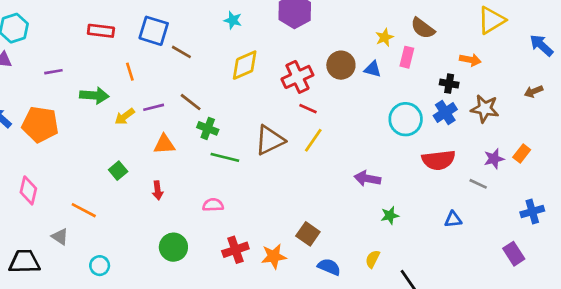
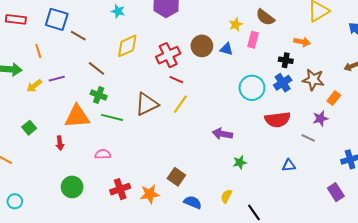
brown line: (191, 102) -> (97, 68), moved
orange triangle: (164, 144) -> (77, 116), moved, size x1.5
orange rectangle: (522, 153) -> (334, 98), moved

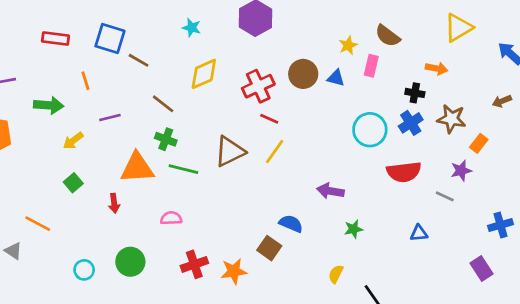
yellow arrow: (34, 86) -> (73, 141), moved
cyan circle: (15, 201) -> (84, 270), moved
blue semicircle: (193, 202) -> (291, 224), moved

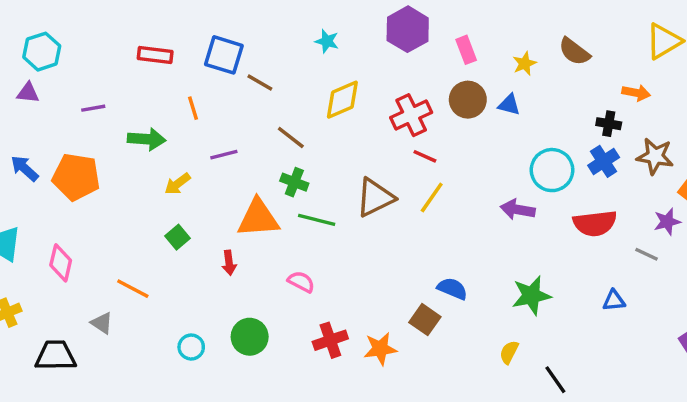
pink rectangle: (371, 66) -> (466, 50), moved, turned -35
purple arrow: (330, 191) -> (518, 210), moved
pink semicircle: (171, 218) -> (301, 282), turned 30
green star: (354, 229) -> (531, 295), size x1.6

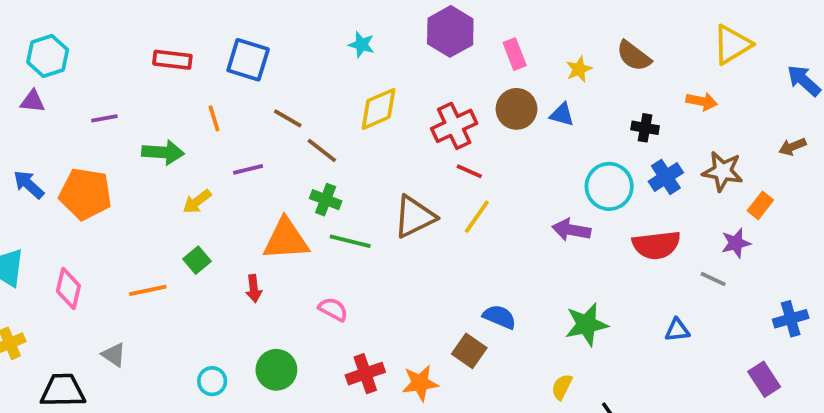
brown line: (260, 82) -> (288, 118), moved
black cross: (609, 124) -> (645, 128), moved
orange line: (133, 289) -> (148, 290), moved, turned -40

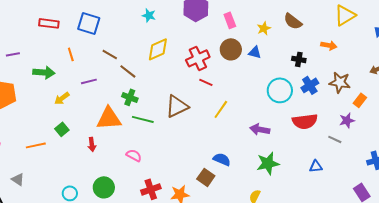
yellow line: (477, 217) -> (221, 109), moved
purple arrow: (571, 230) -> (260, 129), moved

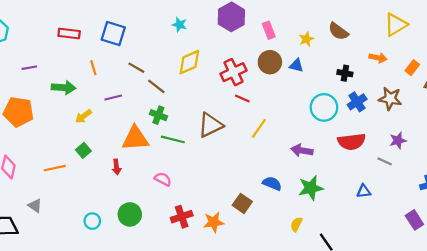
orange rectangle: (360, 100) -> (412, 68), moved
blue semicircle: (222, 159) -> (272, 184), moved

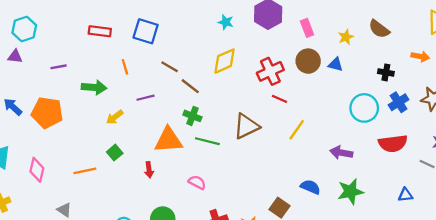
cyan star: (179, 25) -> (226, 22), moved

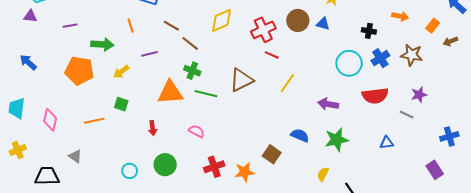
orange pentagon: (47, 113) -> (79, 71), moved
green square: (115, 153) -> (121, 104), turned -32
red arrow: (149, 170) -> (153, 128), moved

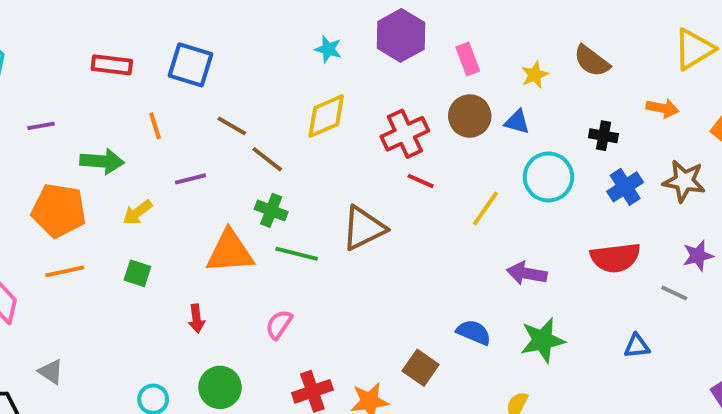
cyan circle: (349, 63) -> (548, 177), moved
yellow line: (287, 83) -> (485, 208), moved
orange line: (94, 121) -> (65, 271), moved
pink semicircle: (196, 131) -> (279, 324), turned -84

